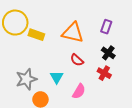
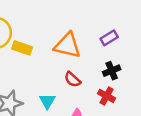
purple rectangle: (106, 27) -> (109, 38), turned 40
black cross: (108, 53) -> (112, 71), turned 32

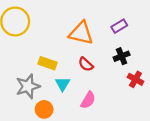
yellow rectangle: (22, 48) -> (48, 63), moved
red cross: (107, 96) -> (135, 79), moved

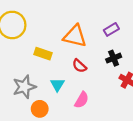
yellow rectangle: (48, 63) -> (43, 54), moved

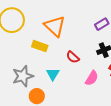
orange triangle: (75, 36) -> (55, 26), moved, turned 30
pink semicircle: (82, 100) -> (92, 78), moved

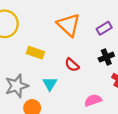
orange triangle: (55, 26) -> (69, 25), moved
pink semicircle: (92, 78) -> (93, 100), moved, turned -140

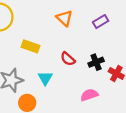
orange triangle: (69, 25) -> (64, 18), size x0.7
black cross: (106, 57) -> (96, 62), moved

